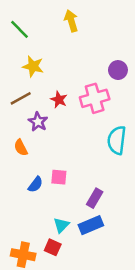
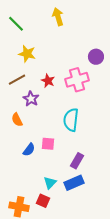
cyan semicircle: (117, 140) -> (71, 120), moved

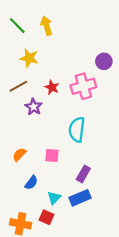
yellow arrow: (58, 17) -> (46, 26), moved
orange semicircle: (17, 120) -> (19, 154), moved, turned 72
blue semicircle: (29, 150) -> (31, 183), moved

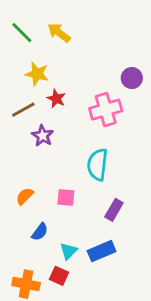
yellow arrow: (46, 26) -> (59, 33), turned -36
red star: (52, 87) -> (56, 99), moved
purple rectangle: (83, 174) -> (114, 210), moved

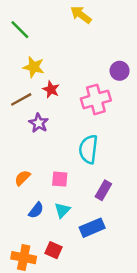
yellow arrow: (59, 33) -> (81, 15), moved
cyan triangle: (69, 251) -> (62, 210), moved

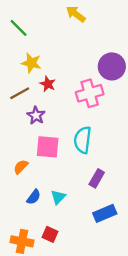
purple circle: (120, 71) -> (112, 66), size x1.5
pink square: (60, 179) -> (48, 147), moved, size x1.5
blue rectangle: (92, 228) -> (105, 213), moved

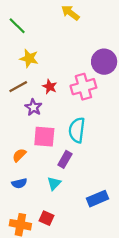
red star: (48, 84) -> (50, 87), moved
purple rectangle: (97, 178) -> (65, 159), moved
blue semicircle: (34, 197) -> (19, 183), moved, turned 40

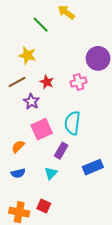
green line: (17, 26) -> (41, 25), moved
pink cross: (83, 87) -> (79, 82), size x0.7
pink square: (44, 137) -> (42, 129), turned -30
blue rectangle: (98, 199) -> (93, 167), moved

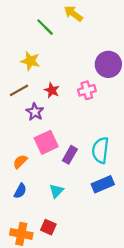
cyan semicircle: (72, 123) -> (100, 150), moved
purple rectangle: (61, 151) -> (70, 155), moved
blue semicircle: (18, 173) -> (20, 191), turned -48

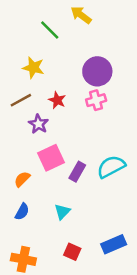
purple circle: (108, 64) -> (97, 71), moved
cyan semicircle: (100, 150) -> (111, 167), turned 55
blue rectangle: (103, 184) -> (114, 244), moved
red square: (48, 227) -> (72, 252), moved

